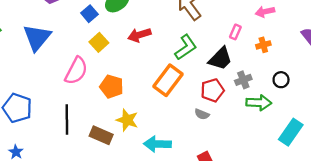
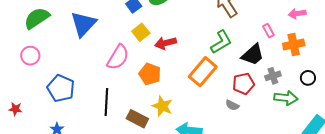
pink rectangle: (235, 32) -> (268, 31), turned -56
red arrow: (139, 35) -> (166, 43), moved
orange cross: (263, 45) -> (294, 44), size x1.5

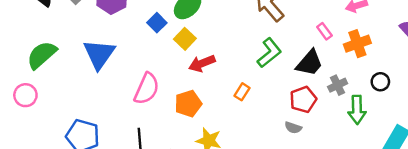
yellow square: (141, 32) -> (185, 39), moved
pink circle: (30, 56) -> (25, 95), moved
orange rectangle: (203, 72) -> (242, 92), moved, size x0.5
orange pentagon: (150, 74) -> (188, 104), turned -30
green arrow: (286, 98) -> (357, 110), turned 90

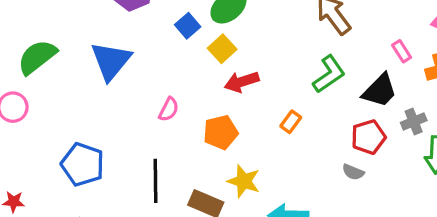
pink semicircle: (147, 89) -> (169, 109), size x0.6

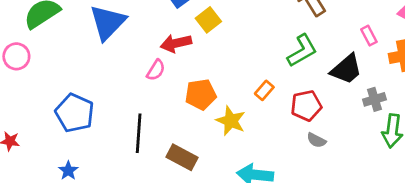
red arrow: (242, 82) -> (176, 43), moved
red pentagon: (368, 137) -> (306, 106), moved
yellow star: (244, 181) -> (231, 121), moved

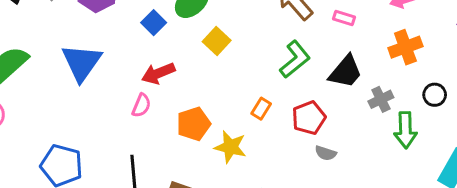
yellow square: (208, 20) -> (217, 41), moved
pink rectangle: (369, 36) -> (344, 18), moved, turned -36

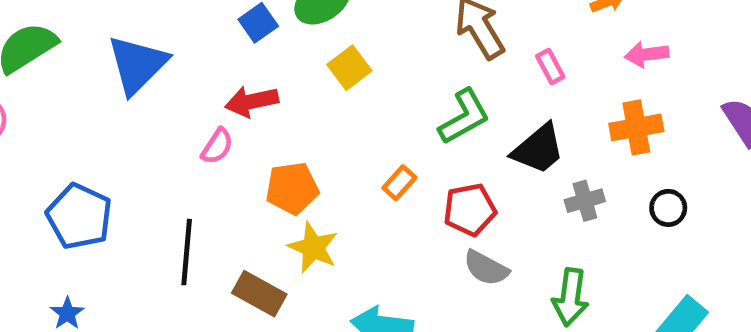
pink rectangle: (344, 18) -> (550, 66), turned 35
green arrow: (405, 130) -> (570, 297), moved
yellow star: (230, 147) -> (313, 248), moved
gray semicircle: (326, 153) -> (486, 268), size x1.4

